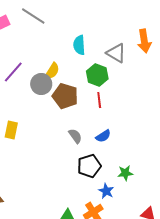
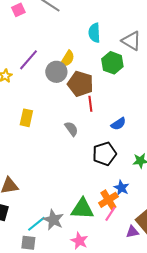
red line: (99, 100) -> (90, 104), moved
gray semicircle: (75, 136) -> (71, 129), moved
blue star: (106, 191) -> (121, 188), moved

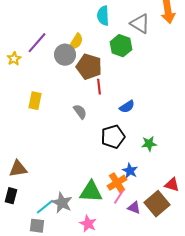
purple triangle: (132, 232) -> (134, 208), moved, turned 32

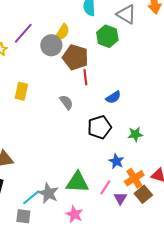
orange cross: (117, 183) -> (134, 178), moved
brown square: (157, 204) -> (143, 194), size x0.7
purple triangle: (134, 208) -> (120, 198), turned 40

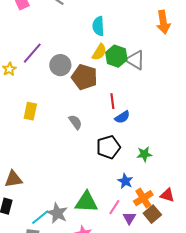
gray triangle: (126, 14) -> (135, 60), moved
yellow semicircle: (62, 32) -> (99, 52), moved
red line: (85, 77) -> (112, 101), moved

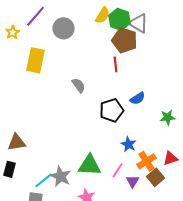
brown pentagon: (84, 77) -> (125, 40), moved
yellow rectangle: (30, 111) -> (36, 60), moved, size x1.4
blue semicircle: (122, 117) -> (138, 98), moved
green star: (144, 154) -> (168, 117), moved
red triangle: (167, 195) -> (171, 158), turned -35

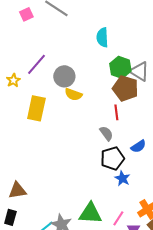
yellow semicircle: (103, 15) -> (73, 94), moved, turned 78
gray semicircle: (79, 85) -> (106, 133), moved
blue star: (129, 144) -> (122, 178), moved

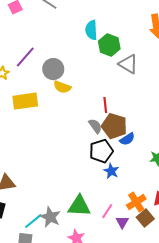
green hexagon: (120, 67) -> (109, 45), moved
brown pentagon: (125, 88) -> (114, 126), moved
yellow rectangle: (36, 108) -> (25, 101), turned 70

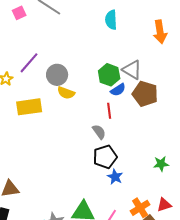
cyan semicircle: (91, 30) -> (111, 20), moved
green hexagon: (109, 45) -> (109, 75), moved
brown pentagon: (114, 126) -> (145, 94), moved
blue semicircle: (127, 139) -> (118, 90), moved

